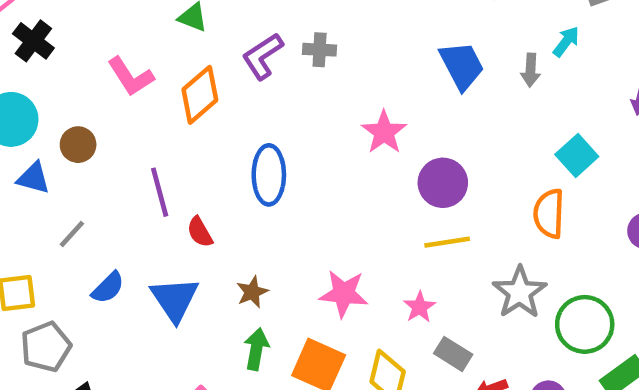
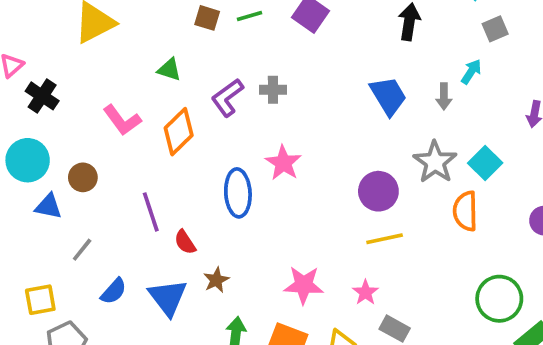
pink star: (384, 132) -> (283, 163), moved
brown star: (252, 292) -> (216, 280), moved
gray star: (520, 292) -> (435, 162), moved

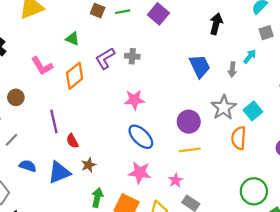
pink star: (283, 163) -> (134, 100), turned 30
blue ellipse: (238, 193) -> (141, 137), moved, turned -48
blue semicircle: (114, 291) -> (28, 166), turned -119
blue triangle: (168, 297) -> (59, 172), turned 40

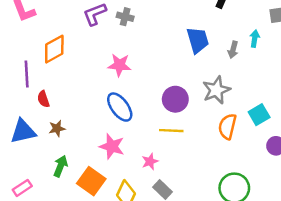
cyan arrow: (250, 56) -> (255, 39), turned -40
orange diamond: (75, 76) -> (54, 49), moved
cyan square: (253, 111) -> (259, 115), moved

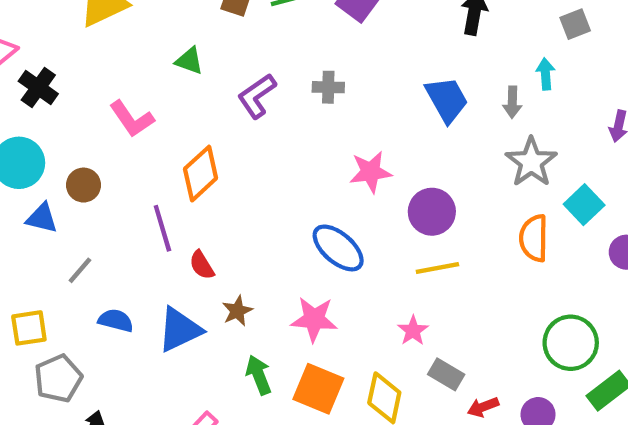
gray cross: (125, 17) -> (328, 87), moved
pink star: (119, 65) -> (371, 172), moved
gray star: (216, 90) -> (531, 162), moved
pink star: (112, 146) -> (314, 319), moved
green arrow: (60, 166) -> (259, 375), turned -30

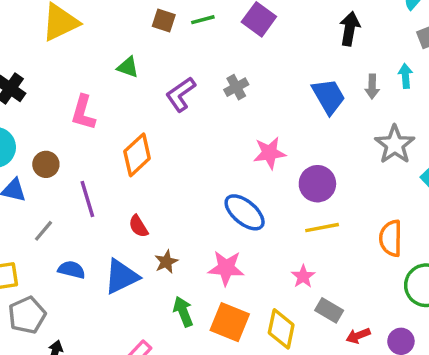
gray cross: (328, 87) -> (236, 87), turned -30
gray arrow: (512, 102) -> (372, 87), moved
pink L-shape: (132, 119) -> (83, 113), turned 51
purple line: (162, 228) -> (87, 199), moved
orange semicircle: (534, 238) -> (391, 238), moved

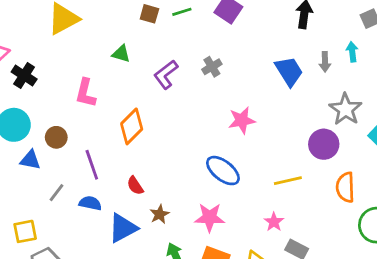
purple circle: (317, 184) -> (324, 144), moved
blue semicircle: (72, 270) -> (90, 203), moved

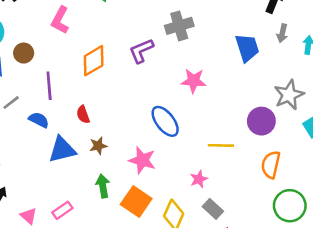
gray arrow: (325, 62) -> (282, 33), moved
gray cross: (212, 67) -> (179, 26), size x1.5
purple L-shape: (166, 75) -> (141, 51), moved

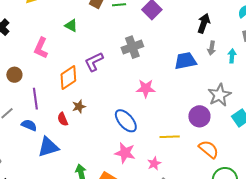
blue trapezoid: (247, 48) -> (185, 61), turned -80
purple L-shape: (141, 51) -> (94, 62), moved
brown star: (98, 146) -> (79, 107), moved
pink star: (142, 160) -> (125, 153), moved
orange semicircle: (271, 165) -> (209, 149), turned 120

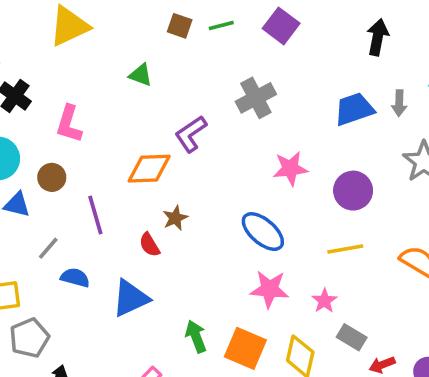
pink L-shape: (41, 48) -> (69, 124), moved
gray arrow: (212, 48) -> (399, 103), moved
orange diamond: (68, 78) -> (149, 169), turned 40
purple circle: (199, 116) -> (353, 191), moved
blue semicircle: (29, 125) -> (75, 278), moved

